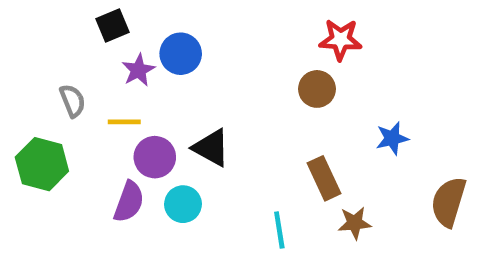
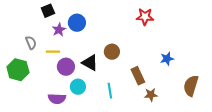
brown circle: (317, 89) -> (112, 52), moved
purple semicircle: (129, 202) -> (57, 99), moved, turned 72
cyan line: (279, 230) -> (110, 91), moved

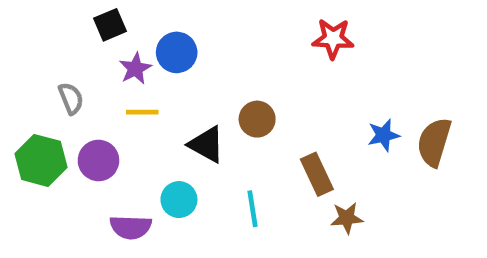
yellow line: (53, 52) -> (142, 112), moved
purple circle: (66, 67) -> (98, 160), moved
brown semicircle: (191, 86) -> (434, 142), moved

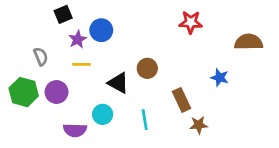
blue star: (384, 135) -> (220, 78), turned 30
brown semicircle: (434, 142) -> (249, 42), moved, turned 72

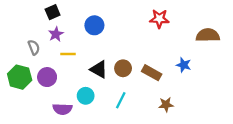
blue circle: (101, 30) -> (94, 25), moved
purple star: (78, 39) -> (56, 34), moved
brown circle: (147, 68) -> (123, 68), moved
brown rectangle: (181, 100) -> (152, 73), moved, turned -36
cyan line: (145, 120) -> (121, 100), turned 35

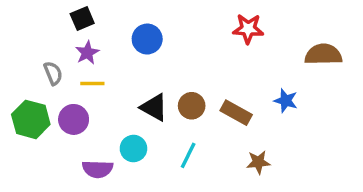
yellow line: (68, 54) -> (92, 83), moved

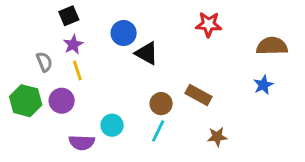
yellow line: (92, 83) -> (77, 70), turned 72
blue star: (286, 101) -> (263, 85), moved, turned 30
brown circle: (192, 106) -> (161, 104), moved
black triangle: (154, 107) -> (147, 53), moved

